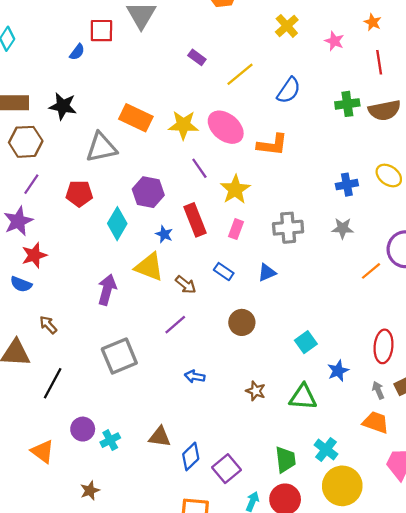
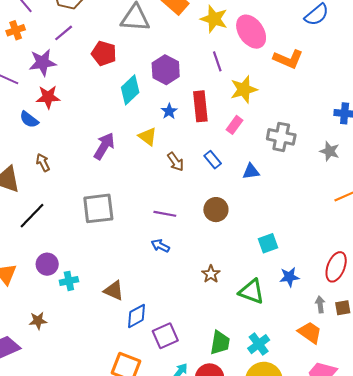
yellow triangle: (149, 267) -> (148, 137), size x0.7
purple line: (175, 325) -> (165, 214), moved, turned 35

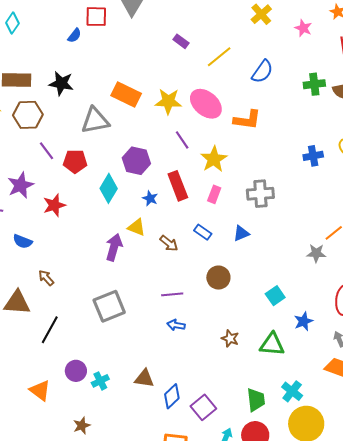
purple line: (64, 33) -> (46, 151), moved, turned -72
red star: (48, 97) -> (54, 205), moved
purple arrow: (104, 146) -> (114, 247), moved
gray star: (330, 151) -> (316, 253), moved

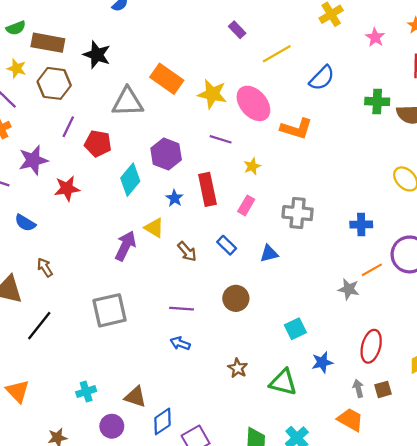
purple line: (182, 140) -> (221, 139), turned -48
purple line: (46, 151) -> (68, 127), turned 54
blue cross: (313, 156) -> (361, 224), moved
yellow star: (214, 159) -> (252, 166), size x0.6
purple circle: (76, 371) -> (112, 426), moved

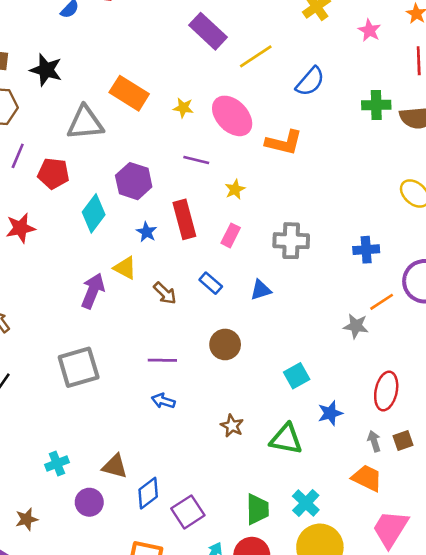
purple rectangle: (237, 30) -> (208, 31), size x1.8
yellow star: (212, 94) -> (183, 108), size x0.6

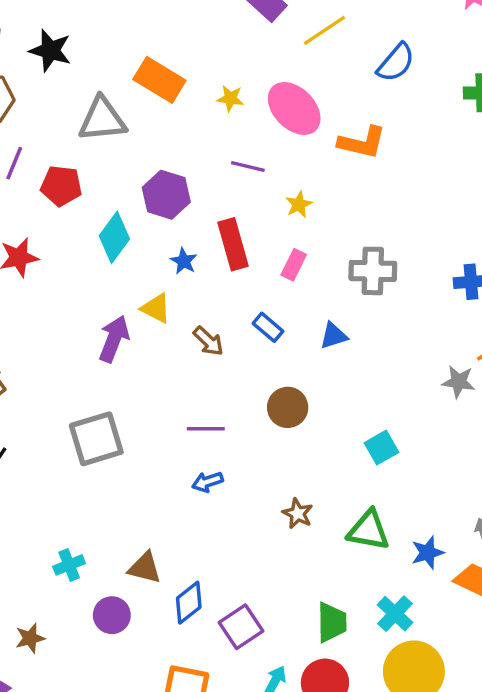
blue arrow: (163, 401) -> (207, 482), turned -35
blue star: (330, 413) -> (428, 553), moved

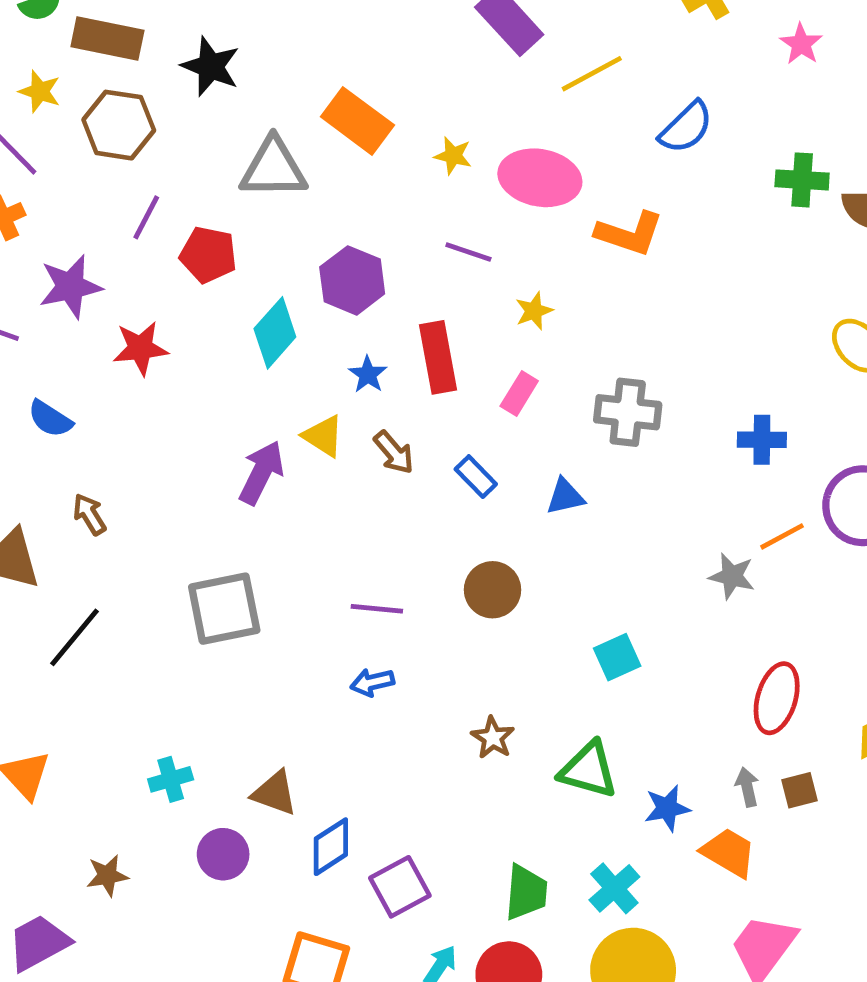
pink ellipse: (294, 109) -> (540, 178), turned -40
brown arrow: (208, 341) -> (394, 452), moved

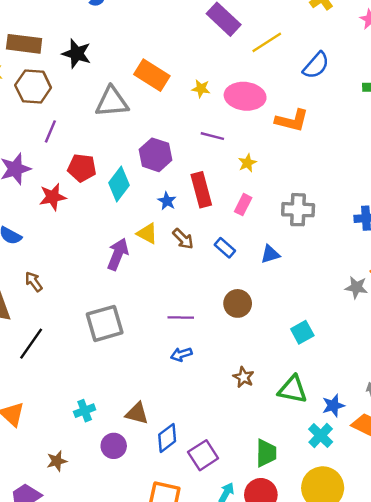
red pentagon: (208, 255) -> (82, 168), moved
cyan cross: (614, 888) -> (321, 435), moved

